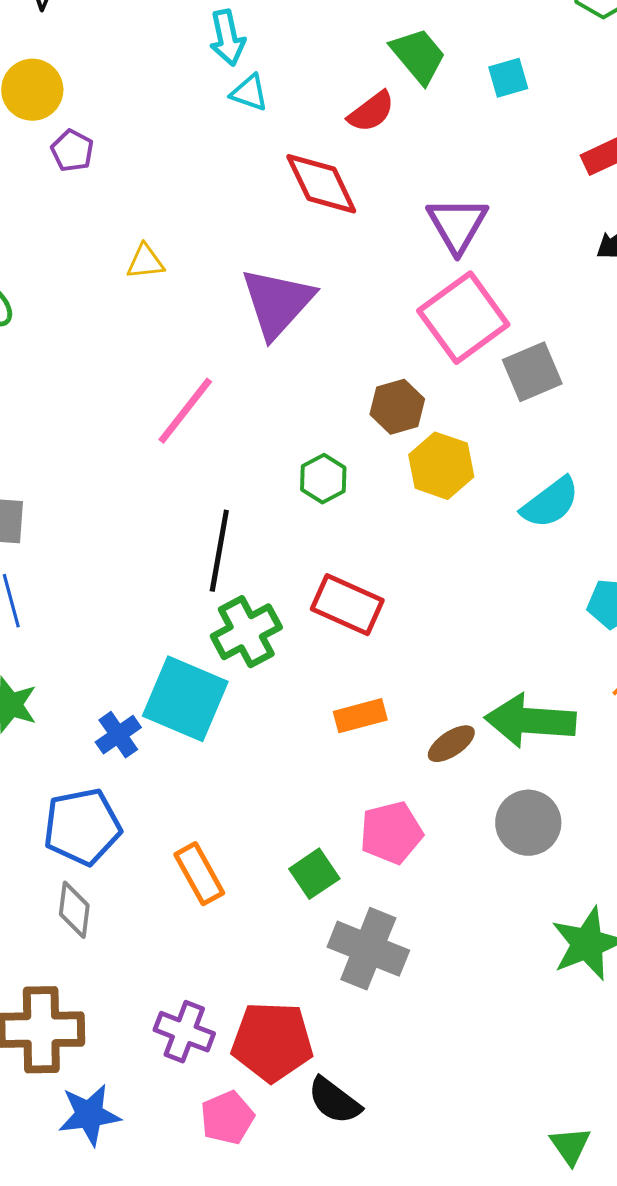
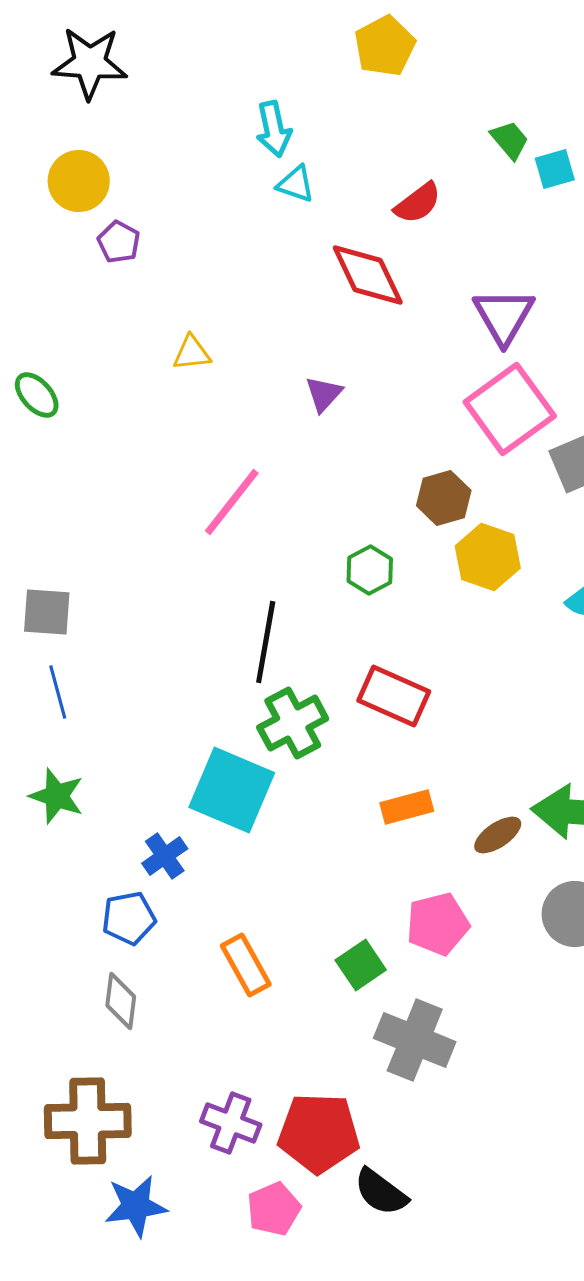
green trapezoid: (418, 56) -> (510, 140), moved, size x0.7
purple triangle: (277, 303) -> (324, 394), size x0.5
blue cross: (118, 735) -> (165, 856), moved
blue pentagon: (82, 827) -> (129, 918), size x0.7

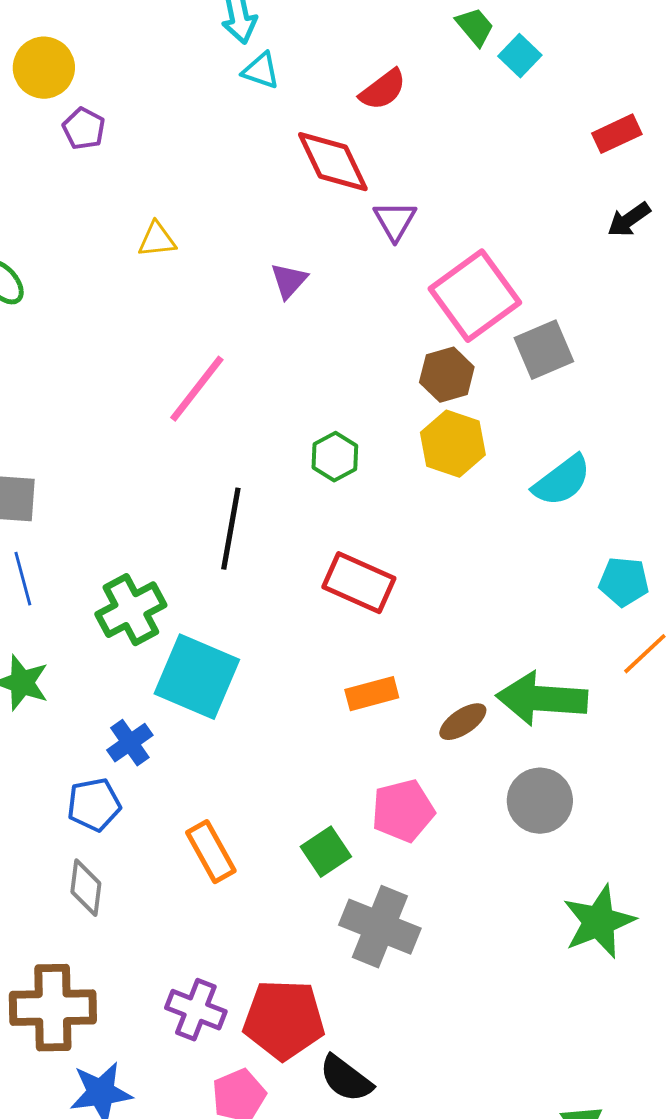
cyan square: (555, 169) -> (520, 56), turned -30
purple triangle: (504, 316) -> (395, 221), moved, size x0.7
brown hexagon: (444, 498) -> (447, 375), moved
green cross: (293, 723) -> (131, 610), moved

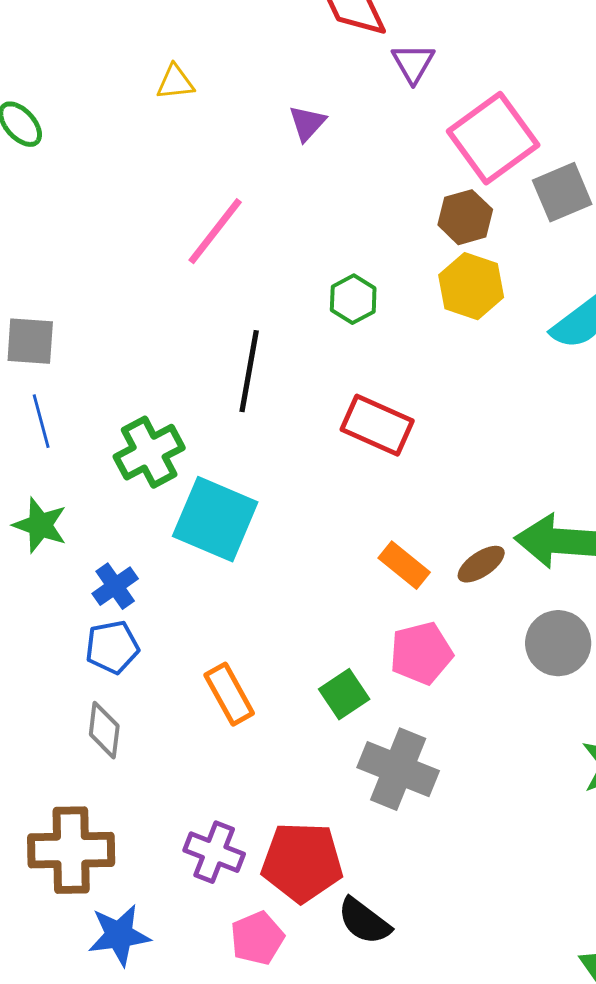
orange rectangle: (372, 694) -> (404, 565), moved, turned 54
blue cross: (130, 743) -> (115, 586), moved

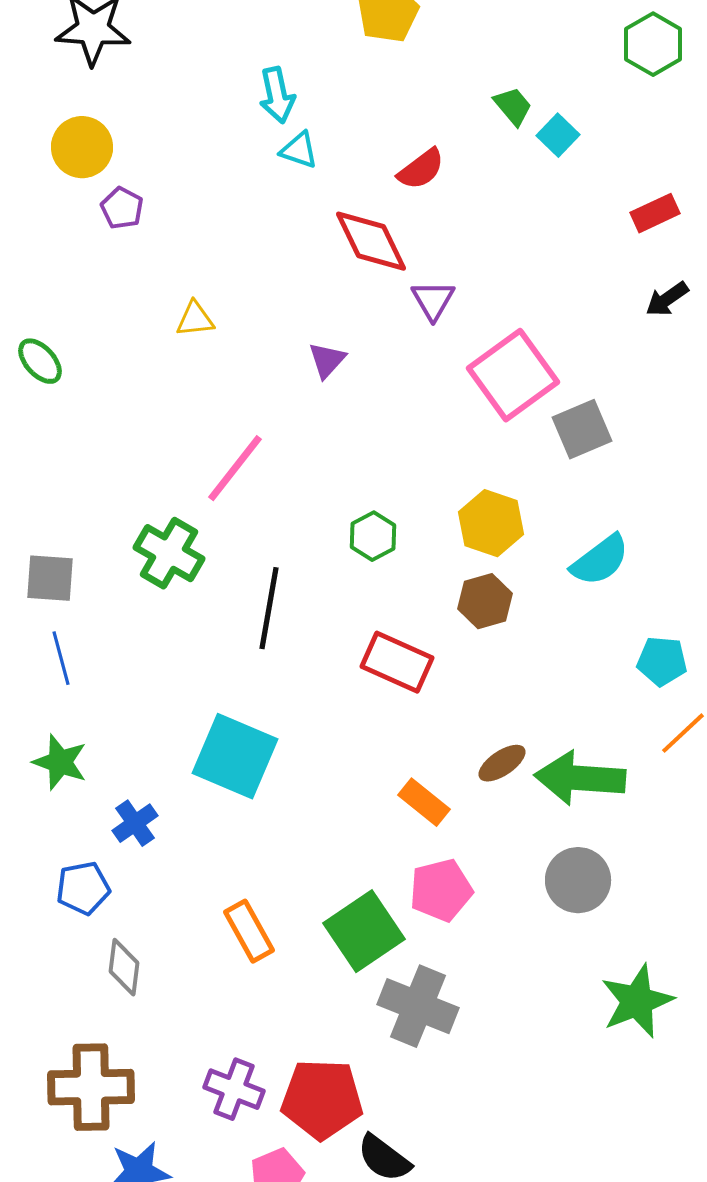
brown hexagon: (465, 217) -> (485, 601), moved
green cross: (149, 452) -> (169, 553), moved, turned -32
brown ellipse: (481, 564) -> (502, 763), moved
blue pentagon: (112, 647) -> (83, 888), moved
green square: (344, 694) -> (364, 931), size x1.6

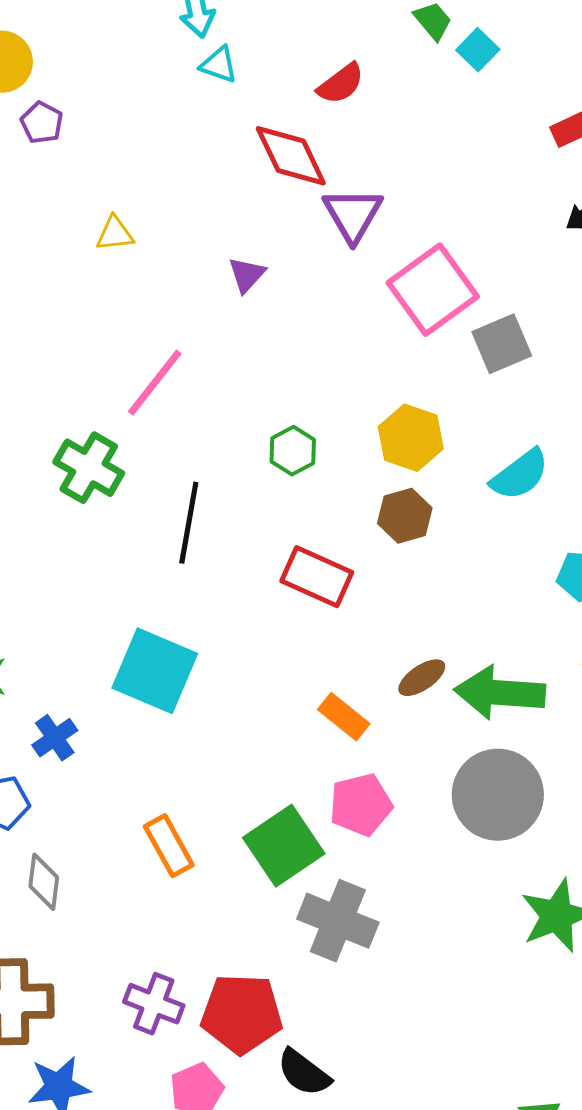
purple triangle: (433, 300) -> (353, 215), size x1.4
gray circle: (578, 880) -> (498, 795), size x1.4

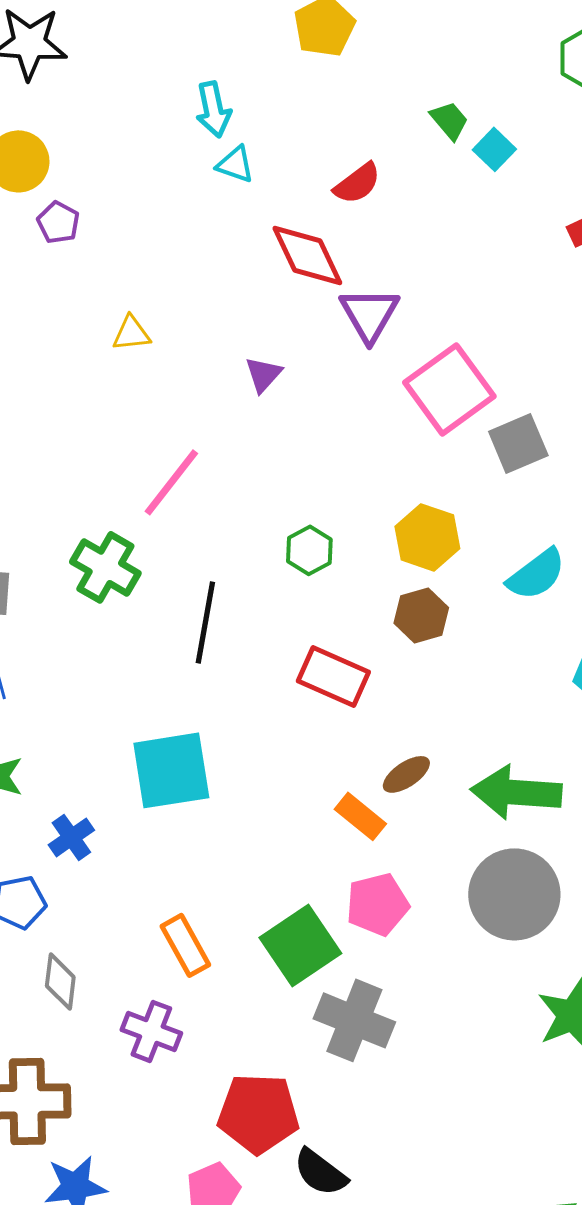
cyan square: (155, 671) -> (171, 770), turned -32
brown ellipse: (422, 678) -> (406, 774), moved
purple cross: (154, 1004) -> (151, 1031), moved

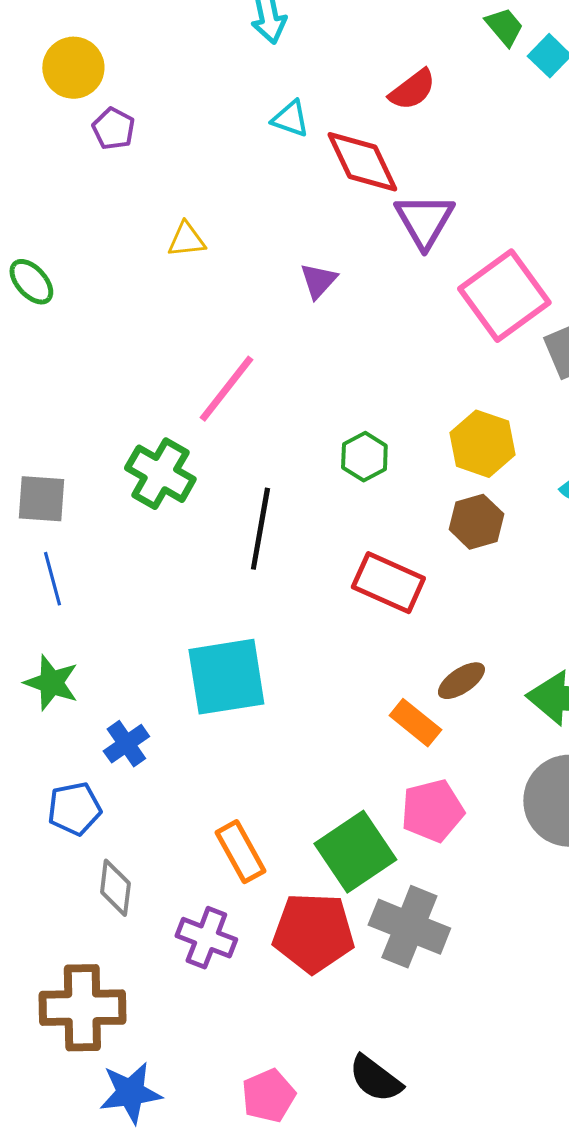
cyan triangle: (235, 164) -> (290, 119), moved
red pentagon: (258, 1113) -> (313, 933), moved

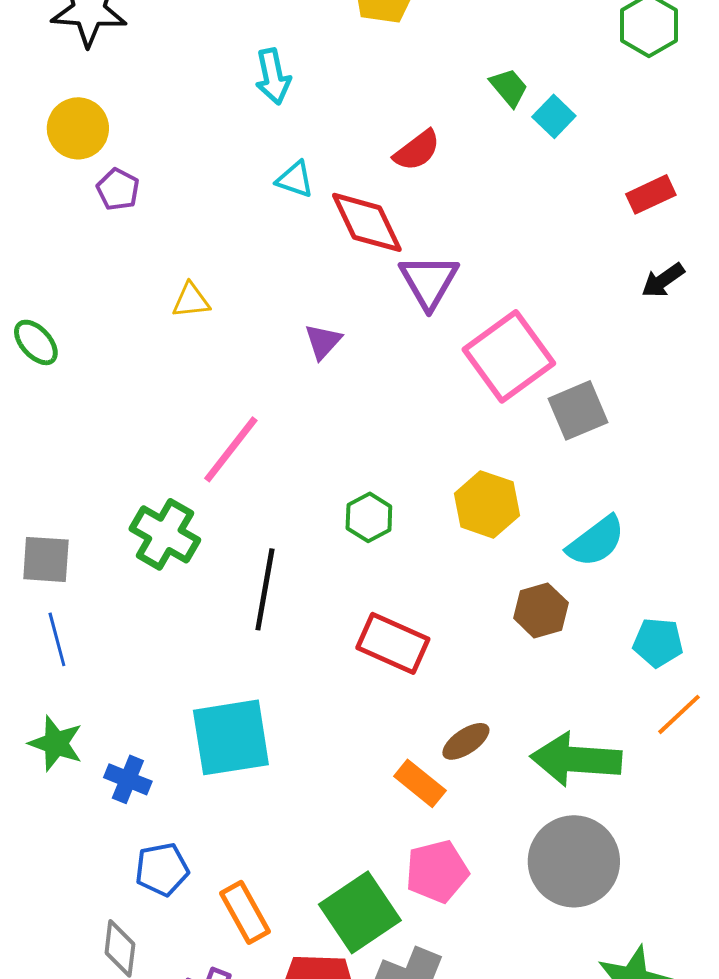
brown hexagon: (476, 522) -> (541, 610), moved
blue cross: (126, 744) -> (128, 779), moved, turned -33
blue pentagon: (74, 809) -> (162, 869), moved

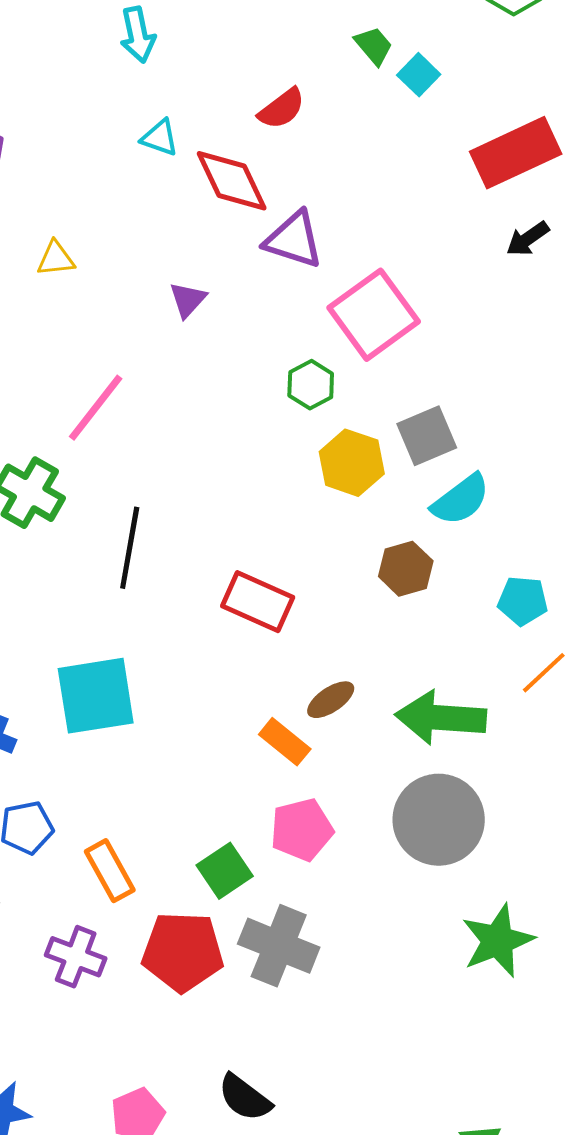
red rectangle: (651, 194) -> (516, 153), size x1.8
purple triangle: (429, 281) -> (294, 240), turned -42
gray square: (578, 410) -> (427, 436), moved
green hexagon: (369, 517) -> (311, 385), moved
green square: (360, 912) -> (225, 871), size x0.7

